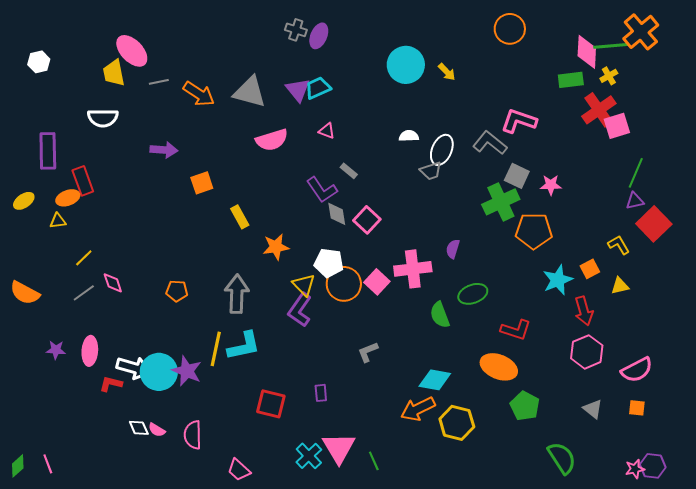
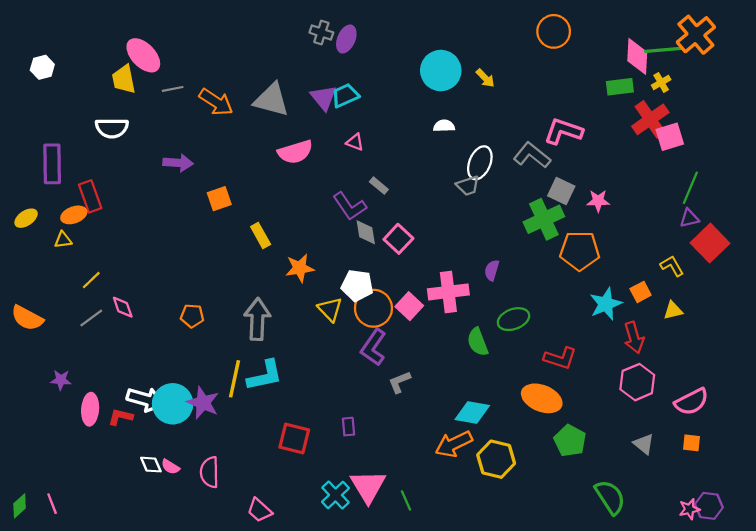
white semicircle: (409, 136) -> (444, 126), moved
purple L-shape: (300, 310) -> (373, 347), moved
pink ellipse: (90, 351) -> (90, 409), moved

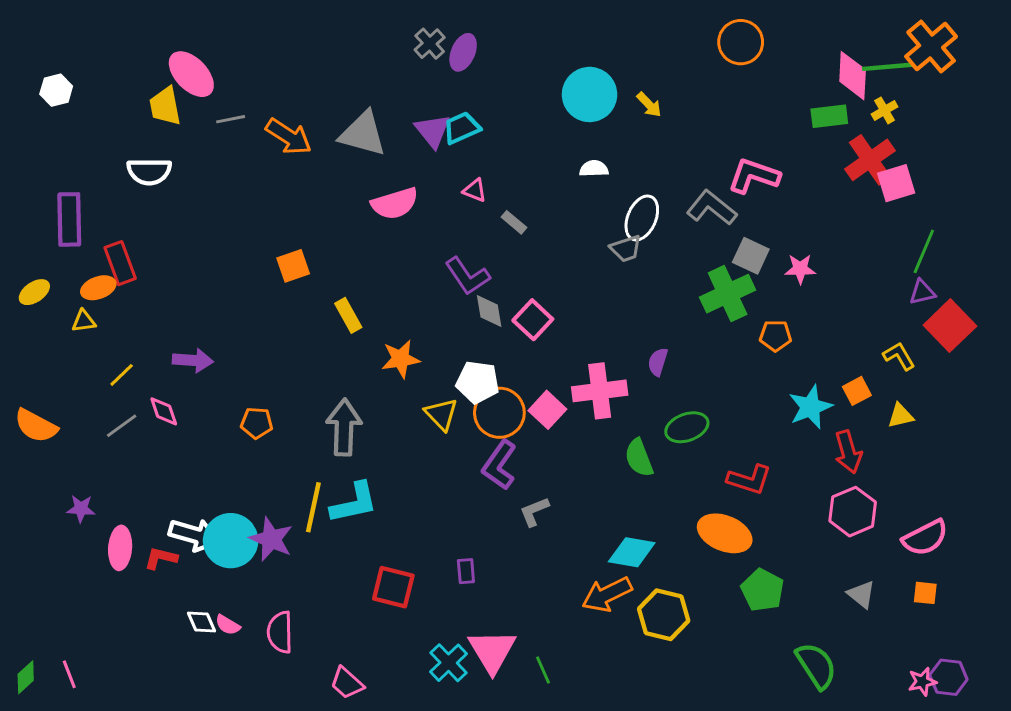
gray cross: (321, 33) -> (430, 44), turned 30
purple arrow: (178, 163) -> (193, 360), moved
gray rectangle: (379, 186) -> (514, 222), moved
orange pentagon: (580, 251) -> (776, 336), size x0.6

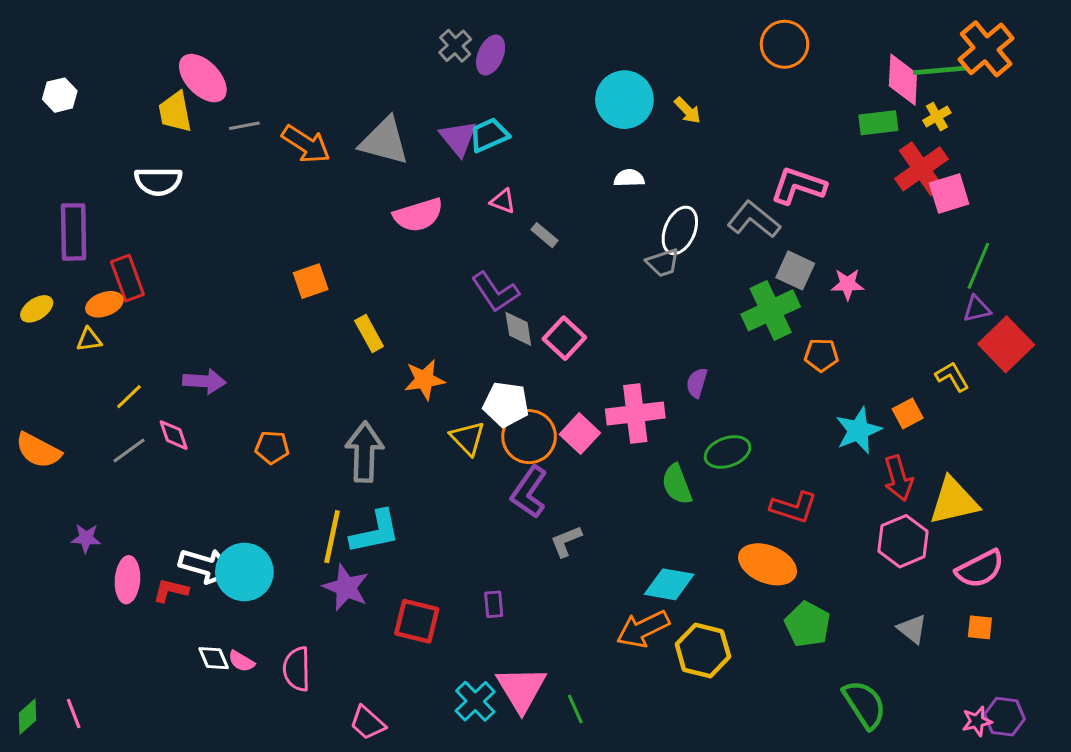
yellow triangle: (901, 416) -> (954, 501), moved, size x1.8
purple star: (271, 539) -> (346, 587), moved

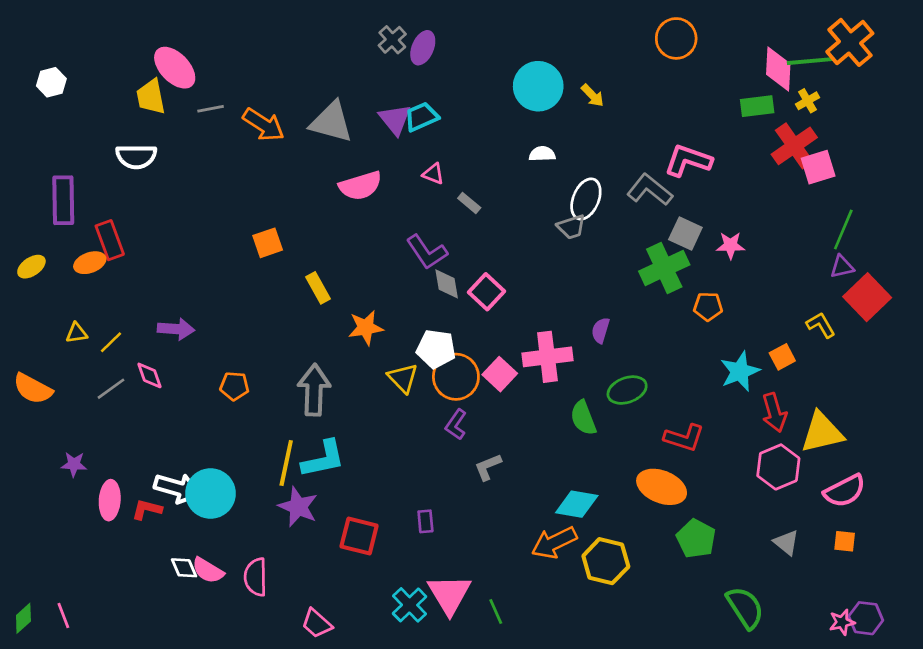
yellow triangle: (89, 340) -> (77, 333), moved
purple L-shape: (529, 492) -> (456, 424), size x0.7
pink semicircle: (241, 661) -> (208, 570), size x1.4

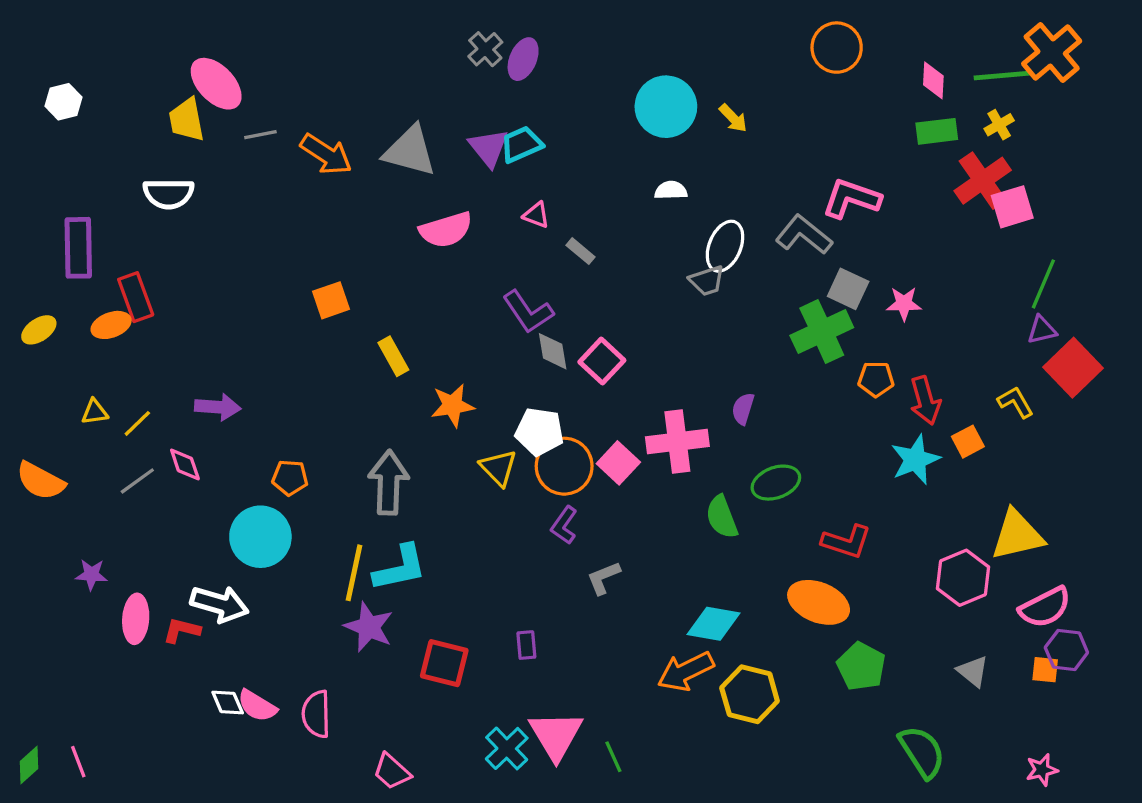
pink diamond: (778, 69) -> (933, 80), moved, size x0.7
red arrow: (774, 413) -> (925, 400), moved
cyan circle: (211, 493) -> (260, 537), moved
purple hexagon: (866, 618) -> (1066, 650), moved

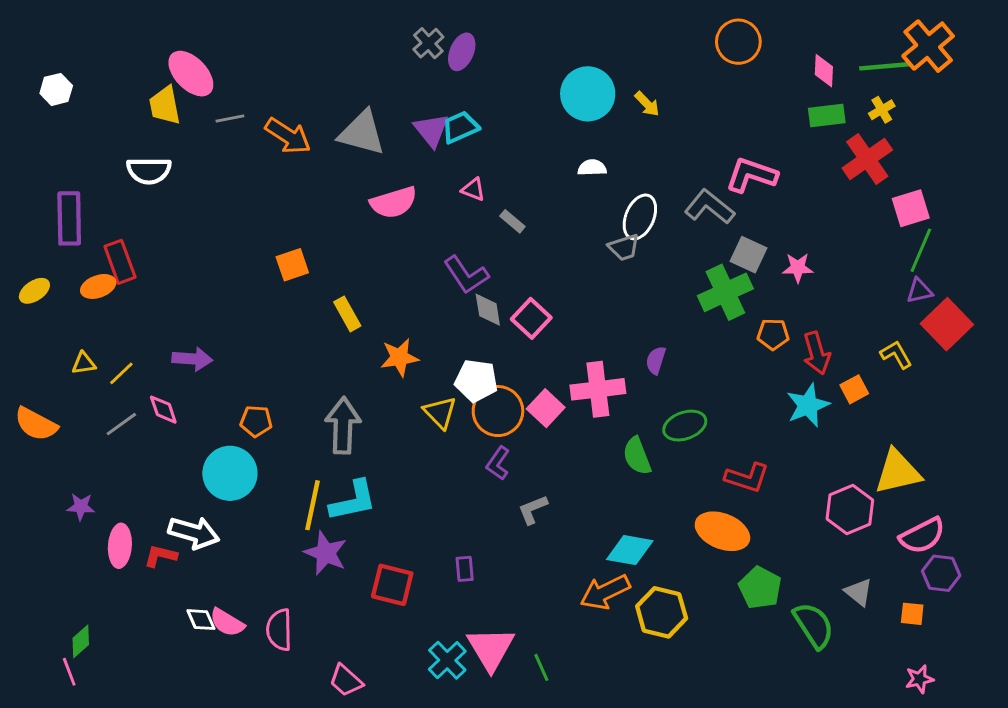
pink square: (1012, 207) -> (911, 208), moved
orange square: (1045, 670) -> (912, 614), moved
green semicircle: (922, 752) -> (814, 625), moved
green diamond: (29, 765) -> (81, 641), moved

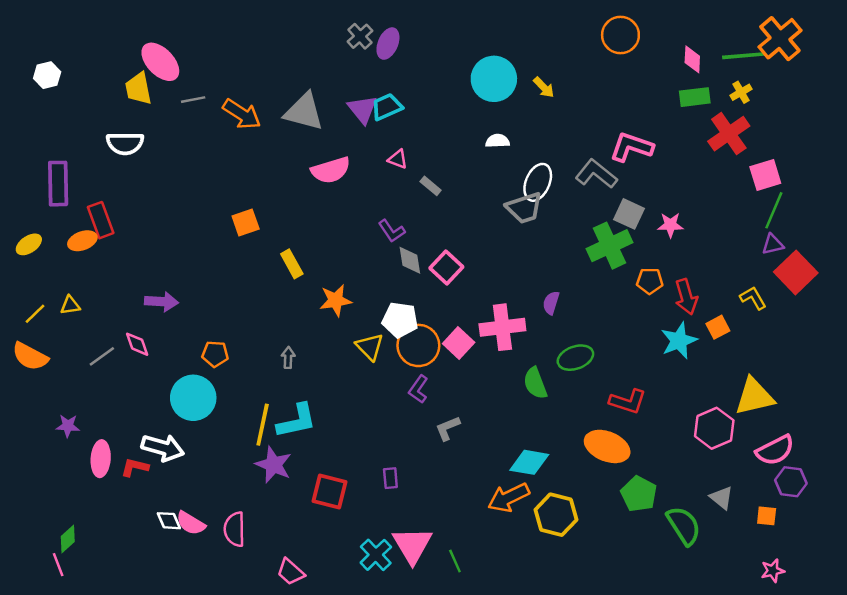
gray trapezoid: (624, 247) -> (524, 208), size x1.4
purple L-shape: (466, 275) -> (392, 231), size x0.7
yellow line: (121, 373) -> (35, 314), moved
gray arrow: (343, 426) -> (288, 358), size x0.5

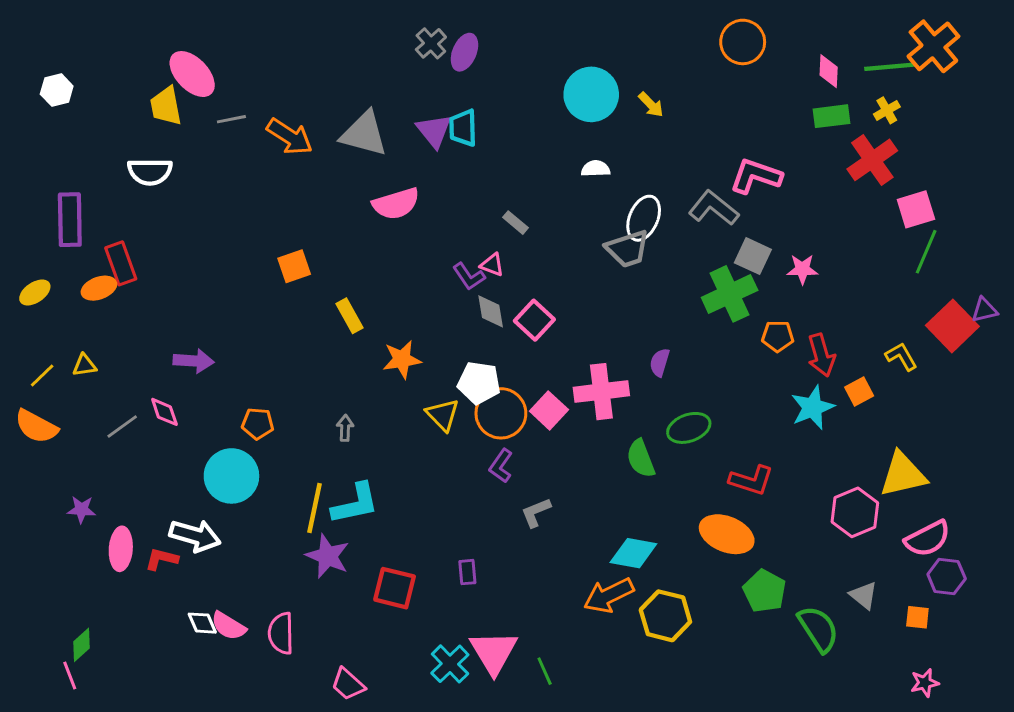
cyan trapezoid: (387, 107) -> (463, 128), turned -68
pink triangle: (398, 159) -> (492, 265), moved
purple triangle: (773, 244) -> (984, 310), moved

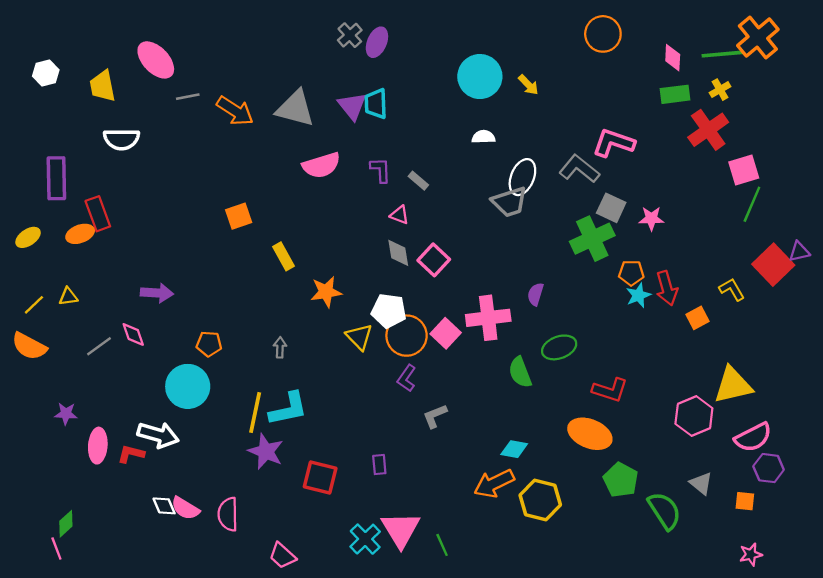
yellow trapezoid: (166, 106) -> (103, 86), moved
purple L-shape: (469, 276) -> (381, 170), moved, turned -148
cyan star: (813, 408) -> (638, 295), moved, size x0.7
cyan diamond: (633, 553) -> (514, 449), size x0.7

